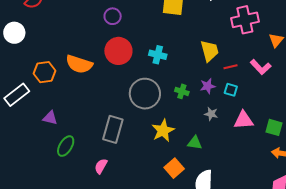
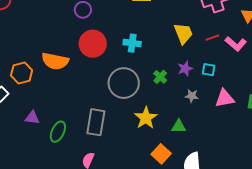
red line: (231, 67) -> (212, 38), moved
green cross: (182, 91) -> (160, 77), turned 32
green ellipse: (66, 146) -> (58, 132), moved

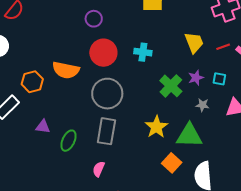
green cross: (160, 77) -> (171, 86), size x1.6
gray circle: (124, 83) -> (107, 94), moved
green triangle: (179, 126) -> (189, 136), size x1.8

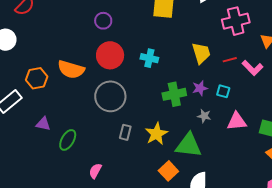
green cross: (171, 86) -> (174, 94), turned 30
gray rectangle: (106, 131) -> (125, 132), moved, size x0.6

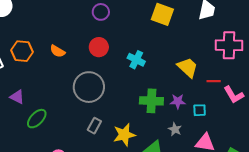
yellow trapezoid: (201, 53) -> (188, 68), turned -45
red circle: (110, 55) -> (99, 47), size x0.7
orange semicircle: (71, 69) -> (58, 51), size x0.6
cyan square: (223, 91) -> (200, 110), turned -32

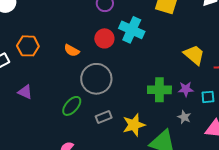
orange semicircle: (58, 51) -> (72, 50), moved
cyan cross: (136, 60) -> (132, 30), moved, size x1.4
green ellipse: (37, 119) -> (72, 106), moved
gray rectangle: (94, 126) -> (104, 117), turned 42

